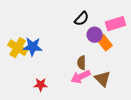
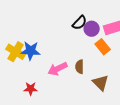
purple circle: (95, 35) -> (92, 29), moved
pink arrow: (81, 77) -> (58, 69), moved
red star: (41, 85) -> (31, 89), moved

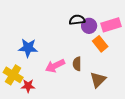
black semicircle: (80, 23) -> (77, 20), turned -140
yellow cross: (16, 52) -> (13, 75), moved
brown triangle: (101, 83) -> (98, 80), turned 30

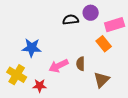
black semicircle: (77, 20) -> (71, 20), moved
purple circle: (89, 26) -> (91, 13), moved
red star: (28, 86) -> (40, 86), moved

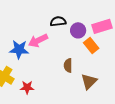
purple circle: (91, 13) -> (78, 30), moved
pink arrow: (59, 66) -> (38, 40), moved

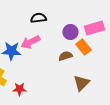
black semicircle: (58, 21) -> (38, 18), moved
brown semicircle: (68, 65) -> (65, 56), moved, turned 72

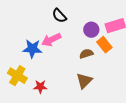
black semicircle: (38, 18) -> (59, 16), turned -126
brown triangle: (81, 83) -> (84, 81), moved

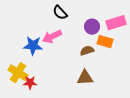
orange rectangle: (104, 45) -> (105, 42), turned -35
brown triangle: (84, 81) -> (85, 78), turned 42
red star: (40, 87) -> (30, 83), moved

